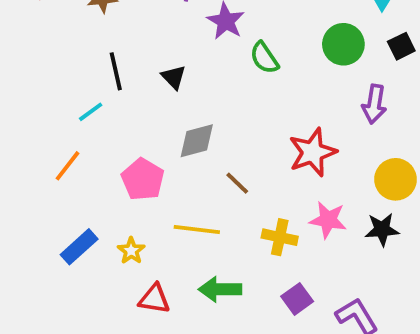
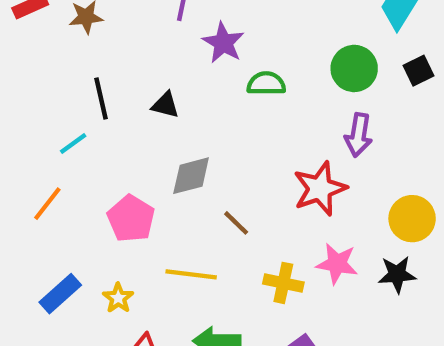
green semicircle: (264, 58) -> (266, 83), turned 124
black triangle: (174, 77) -> (165, 105), turned -32
purple arrow: (374, 104) -> (358, 135), moved

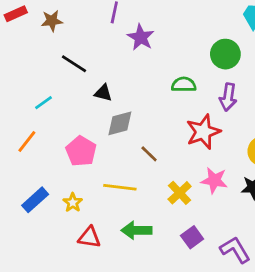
green semicircle: (266, 83) -> (184, 85), moved
black line: (101, 98) -> (74, 64), moved, turned -44
black triangle: (165, 105) -> (103, 93), moved
yellow cross: (283, 283) -> (180, 193), turned 35

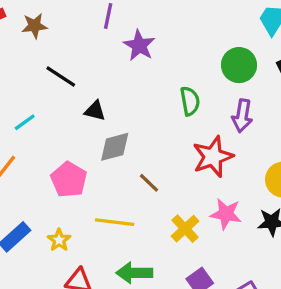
green semicircle: (184, 85) -> (190, 101), turned 80

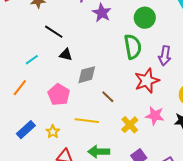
green circle: (239, 65) -> (145, 18), moved
green semicircle: (190, 101) -> (133, 47), size x1.4
black triangle: (95, 111) -> (66, 55), moved

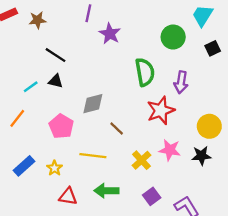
green circle: (145, 18) -> (173, 37), moved
black triangle: (66, 55) -> (56, 81), moved

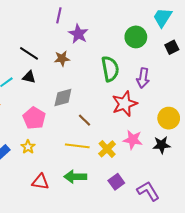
brown star: (38, 20) -> (62, 59), moved
yellow line: (93, 156) -> (77, 146), moved
yellow star: (54, 168) -> (28, 147), moved

